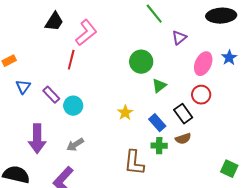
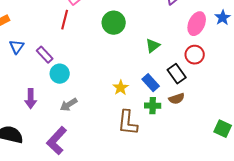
green circle: (141, 62) -> (114, 23), moved
cyan circle: (73, 106) -> (60, 74), moved
yellow star: (125, 113) -> (121, 88), moved
purple arrow: (37, 139) -> (31, 99), size x0.7

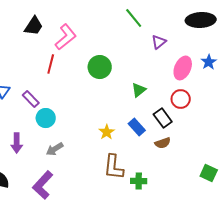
green cross: (153, 106) -> (139, 181), moved

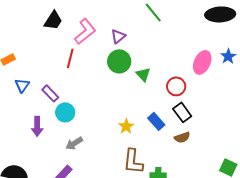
purple triangle: (159, 42) -> (118, 36), moved
green triangle: (139, 90) -> (143, 74), moved, turned -35
red circle: (181, 99) -> (176, 86), moved
purple arrow: (17, 143) -> (37, 126), moved

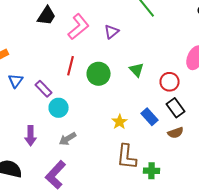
red line: (70, 58) -> (70, 66), moved
green circle: (119, 61) -> (98, 74), moved
purple arrow: (37, 126) -> (30, 136), moved

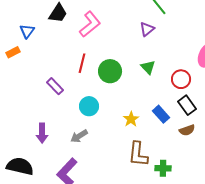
purple triangle: (112, 32) -> (147, 29), moved
blue triangle: (16, 81) -> (27, 31), moved
cyan circle: (58, 108) -> (89, 106), moved

